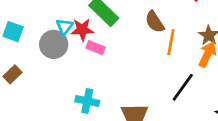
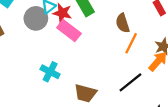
pink rectangle: (96, 48) -> (69, 31), size x1.5

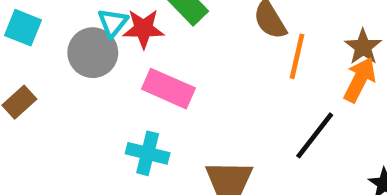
pink rectangle: (69, 31) -> (168, 89), moved

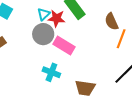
gray circle: (93, 53) -> (43, 34), moved

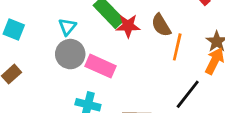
red star: (57, 18) -> (128, 26), moved

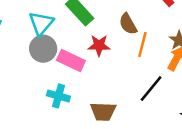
red star: (128, 26) -> (99, 45), moved
cyan triangle: (67, 27) -> (41, 23), size x1.5

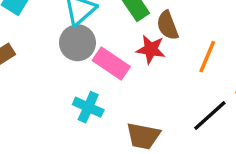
brown semicircle: (128, 24) -> (168, 25), moved

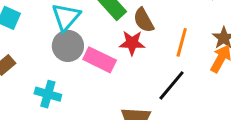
cyan cross: (88, 107) -> (48, 94), moved
black line: (210, 115) -> (172, 85), moved

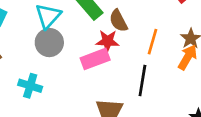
pink rectangle: (100, 60) -> (95, 59), moved, turned -48
black line: (172, 85) -> (142, 80), turned -32

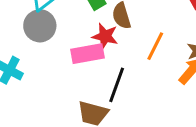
black line: (142, 80) -> (117, 85), moved

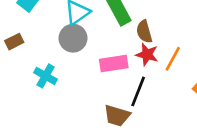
red star: (105, 36) -> (147, 55), moved

